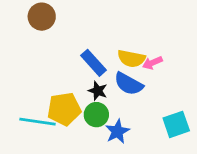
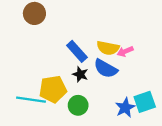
green circle: (96, 115) -> (78, 105), moved
blue star: (117, 131) -> (125, 108), moved

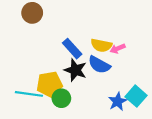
black star: (80, 74) -> (75, 70), size x1.5
cyan square: (145, 102) -> (136, 96), turned -30
green circle: (78, 105) -> (61, 98), moved

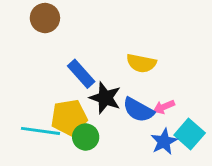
blue rectangle: (72, 49) -> (81, 74), moved
pink arrow: (118, 49) -> (164, 107), moved
blue semicircle: (99, 65) -> (138, 110), moved

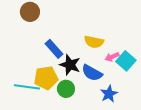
pink arrow: (164, 107) -> (112, 57), moved
cyan square: (190, 134) -> (126, 61), moved
green circle: (86, 137) -> (66, 89), moved

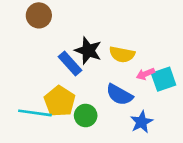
cyan square: (126, 61) -> (164, 79), turned 30
black star: (70, 65) -> (88, 51), moved
yellow pentagon: (46, 78) -> (60, 101), turned -30

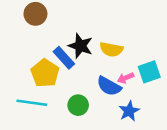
pink arrow: (145, 74) -> (126, 78), moved
yellow pentagon: (60, 101) -> (45, 73), moved

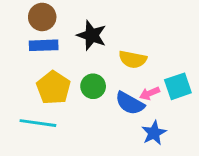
black star: (81, 46) -> (92, 35), moved
blue rectangle: (64, 58) -> (44, 45), moved, turned -50
green circle: (78, 105) -> (93, 86), moved

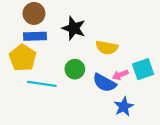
yellow pentagon: (53, 88) -> (23, 58), moved
cyan line: (38, 123) -> (42, 84), moved

